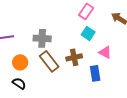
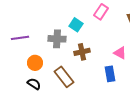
cyan square: (88, 33) -> (76, 25), moved
brown cross: (74, 57) -> (82, 52), moved
brown rectangle: (49, 61) -> (64, 77), moved

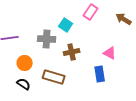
brown rectangle: (64, 77) -> (54, 77), turned -35

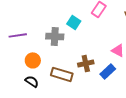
brown cross: (72, 52) -> (86, 63), moved
blue rectangle: (100, 74) -> (108, 71), turned 56

